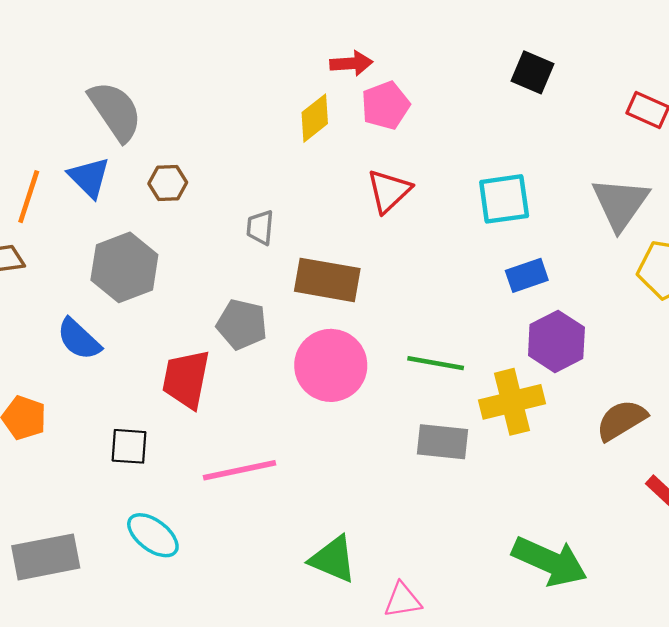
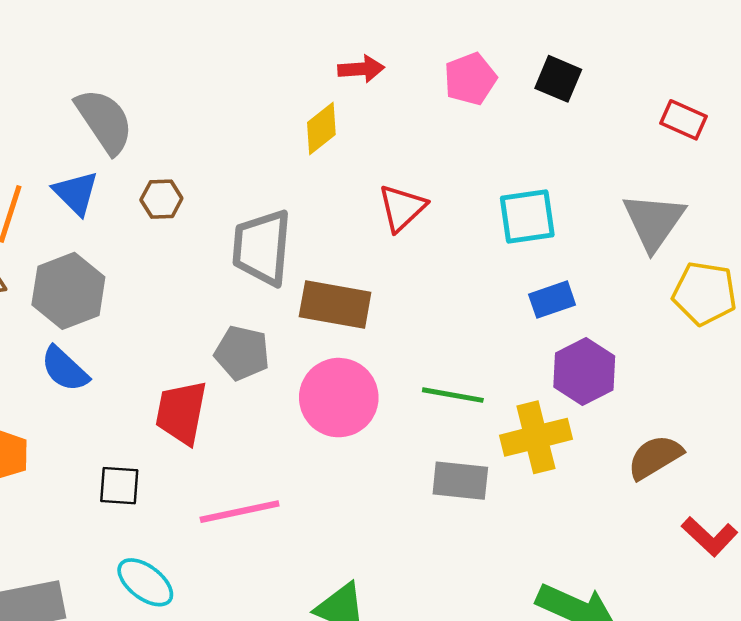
pink pentagon: (385, 105) -> (470, 79), moved
gray trapezoid: (260, 227) -> (262, 248), size x2.0
gray hexagon: (124, 267) -> (68, 291), moved

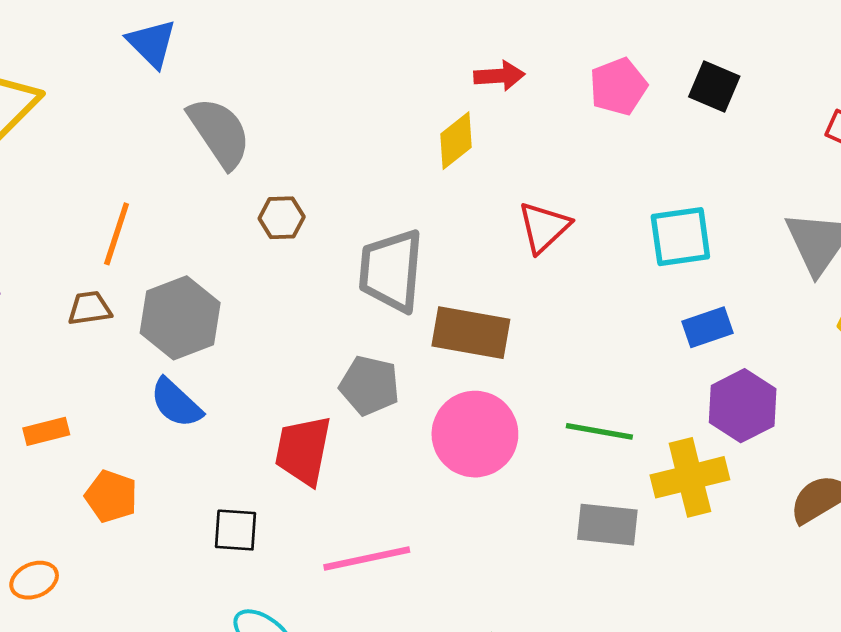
blue triangle: (76, 193) -> (152, 43), moved

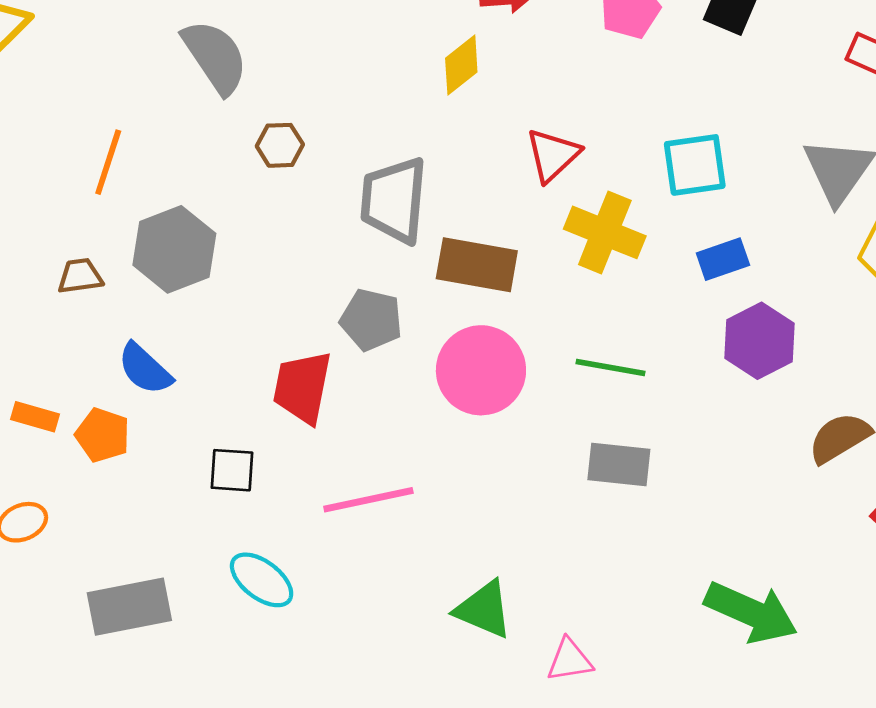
brown trapezoid: (90, 308) -> (80, 276), moved
blue semicircle: (176, 403) -> (145, 369), moved
orange rectangle: (46, 431) -> (35, 417), moved, turned 30
yellow cross: (690, 477) -> (605, 232), moved, turned 36

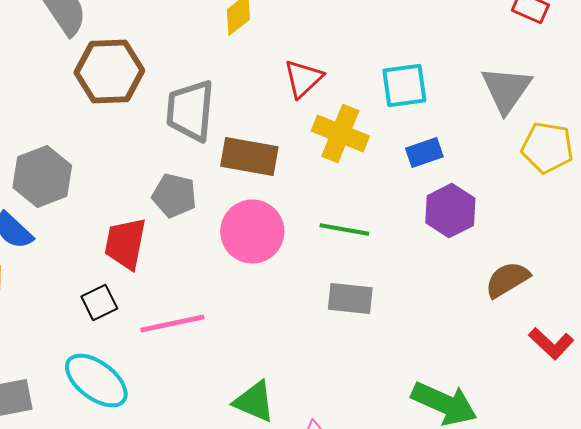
brown hexagon: (280, 145) -> (109, 72), size x2.0
gray hexagon: (174, 249) -> (42, 177), moved
black square: (232, 470) -> (99, 303), moved, turned -30
cyan ellipse: (262, 580) -> (96, 381), size x1.4

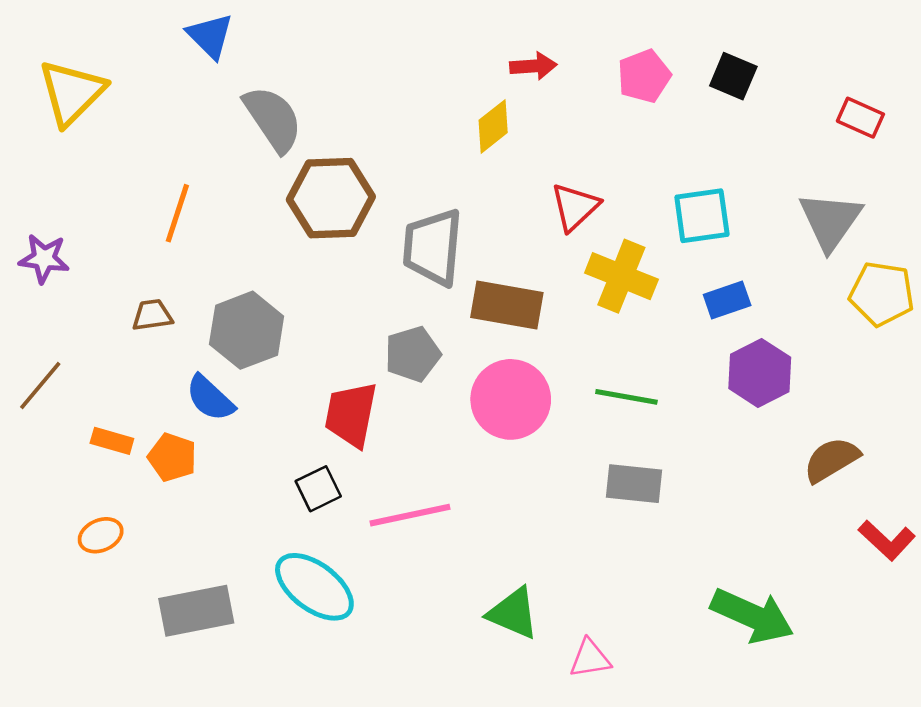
gray pentagon: (174, 196) -> (413, 354), turned -30

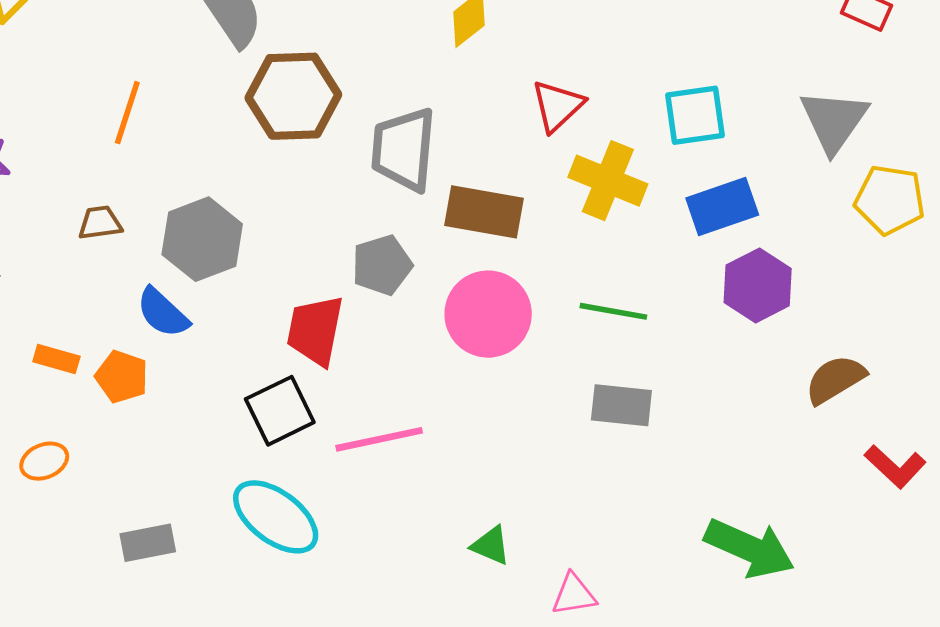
blue rectangle: (727, 300) -> (722, 206), size x1.4
black square: (318, 489) -> (280, 411), size x1.4
gray rectangle: (196, 611) -> (148, 543), size x0.7
green triangle: (513, 613) -> (491, 545), size x0.7

